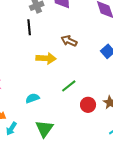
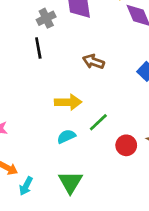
yellow arrow: (46, 58) -> (68, 102), moved
cyan semicircle: (33, 98) -> (66, 136), moved

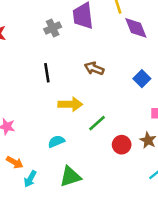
black line: (38, 48) -> (47, 73), moved
cyan semicircle: (66, 136) -> (56, 141), moved
green triangle: (70, 182) -> (70, 177), turned 40

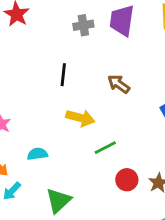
cyan semicircle: (56, 141) -> (37, 154), moved
green triangle: (70, 177) -> (58, 201), turned -40

